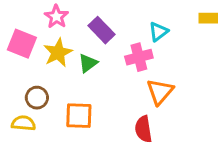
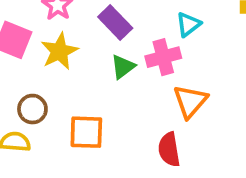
green triangle: (88, 63) -> (123, 67), moved

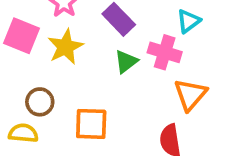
pink cross: (163, 57) -> (165, 52), turned 32

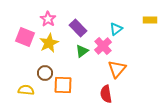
pink cross: (165, 52) -> (103, 46), turned 30
brown circle: (40, 102) -> (45, 73), moved

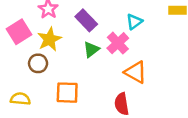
pink square: (25, 37) -> (19, 32), turned 36
orange triangle: (117, 69) -> (136, 72), turned -42
brown circle: (45, 73) -> (38, 63), moved

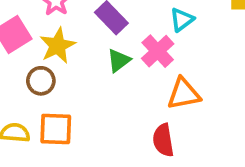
orange triangle: (136, 72) -> (184, 94), turned -40
orange square: (67, 93) -> (56, 129), moved

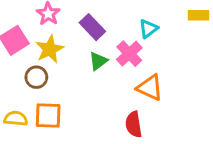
orange triangle: (184, 94) -> (150, 88), turned 36

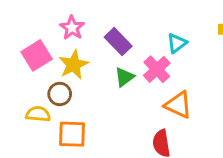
yellow semicircle: (16, 118) -> (38, 114), moved

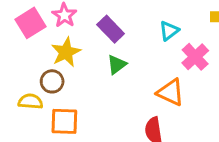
pink square: (37, 55) -> (31, 23), moved
pink cross: (157, 69) -> (195, 57), moved

